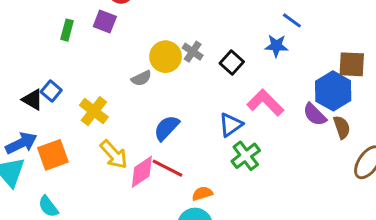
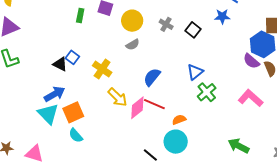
yellow circle: (166, 57) -> (132, 21), moved
pink L-shape: (265, 103) -> (251, 98), moved
orange square: (53, 155) -> (73, 112), moved

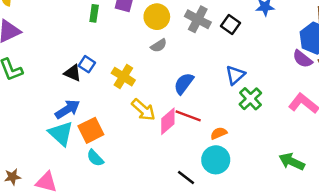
gray cross: (166, 24) -> (198, 19), size x1.5

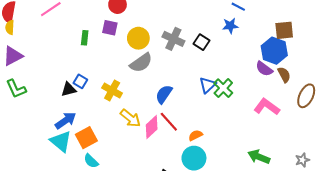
gray semicircle: (159, 46) -> (141, 63), size x1.6
black triangle: (73, 73) -> (69, 89), turned -35
green cross: (250, 99) -> (223, 88), moved
red line: (188, 116) -> (169, 122), turned 30

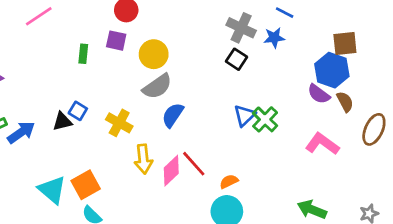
gray cross: (173, 39) -> (241, 28), moved
blue semicircle: (164, 94) -> (173, 115), moved
yellow arrow: (130, 118) -> (143, 159), turned 45
blue arrow: (66, 120) -> (21, 132), moved

